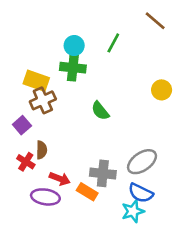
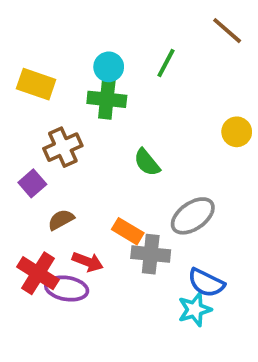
yellow rectangle: (36, 81) -> (36, 84), moved
brown semicircle: (41, 150) -> (61, 220), turned -120
red cross: (26, 162) -> (38, 273), moved, size x1.5
gray ellipse: (142, 162) -> (193, 216), moved
orange rectangle: (87, 192) -> (128, 231), moved

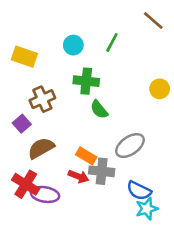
green cross: (107, 99) -> (86, 81), moved
brown semicircle: (61, 220) -> (41, 148), size x1.5
red arrow: (88, 262) -> (78, 176), moved
cyan star: (195, 310) -> (147, 209), moved

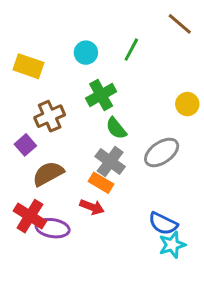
green cross: (86, 81) -> (101, 95), turned -35
gray ellipse: (130, 146) -> (162, 152), moved
gray cross: (102, 171) -> (110, 162), moved, turned 30

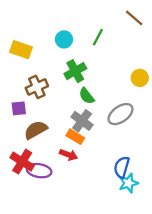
purple square: (25, 145) -> (19, 108), turned 35
blue semicircle: (163, 224) -> (122, 167), turned 80

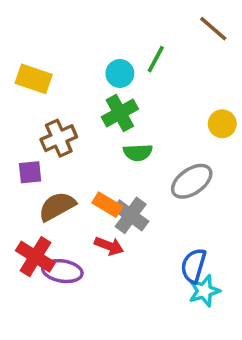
cyan circle: (64, 39) -> (120, 73), moved
green semicircle: (87, 96) -> (138, 153), turned -54
gray cross: (82, 121) -> (131, 215), moved
orange rectangle: (75, 137) -> (107, 205), moved

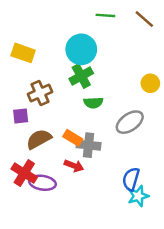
green line: (156, 59) -> (105, 15), moved, turned 66
cyan circle: (120, 73) -> (81, 49), size x1.6
gray cross: (131, 215) -> (89, 145), turned -30

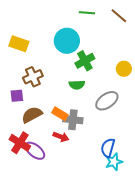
green cross: (81, 76) -> (85, 61), moved
purple ellipse: (42, 183) -> (35, 151), turned 30

